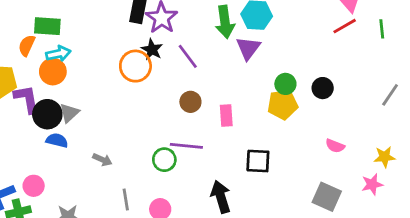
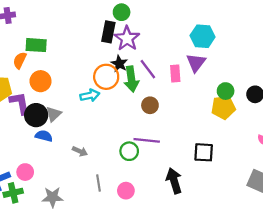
green arrow: (225, 22) -> (131, 79), moved
cyan arrow: (58, 54) -> (90, 95), moved
pink rectangle: (226, 116) -> (175, 74), moved

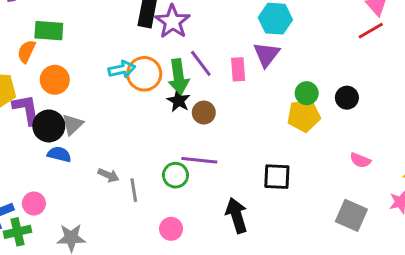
black star: (119, 64) -> (178, 101), moved
cyan arrow: (90, 95) -> (122, 69), moved
gray line: (99, 183) -> (134, 190), moved

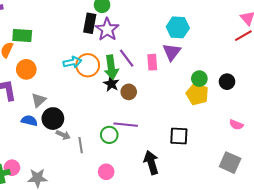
yellow pentagon: (304, 116) -> (197, 94), turned 30
black circle: (49, 126) -> (53, 119), moved
pink circle: (34, 203) -> (12, 168), moved

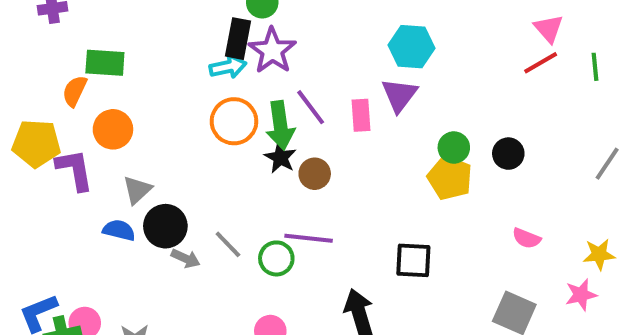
cyan arrow: (72, 62) -> (228, 67), moved
gray line: (81, 145) -> (228, 244), moved, turned -35

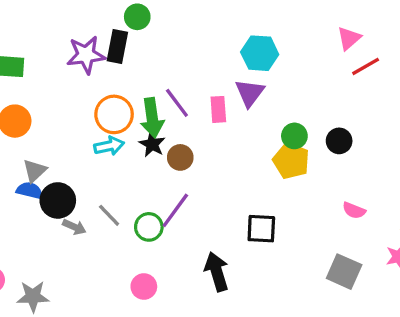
pink triangle: (549, 28) -> (349, 38), moved, turned 30
purple star: (272, 51) -> (86, 55), moved, turned 30
cyan arrow: (228, 67) -> (109, 146), moved
blue semicircle: (119, 230) -> (30, 191), moved
purple line: (309, 238) -> (175, 210), turned -60

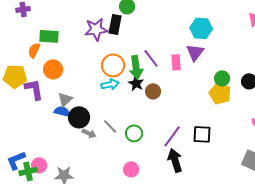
purple line: (175, 210) -> (172, 136), moved

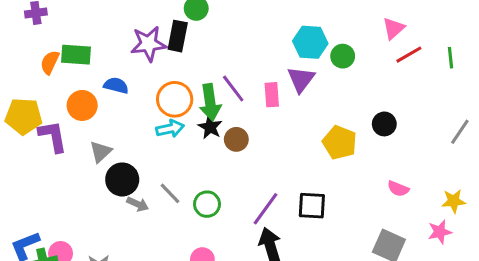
orange semicircle: (34, 50) -> (50, 62), moved
green circle: (222, 78) -> (343, 56), moved
blue semicircle: (62, 111) -> (116, 85), moved

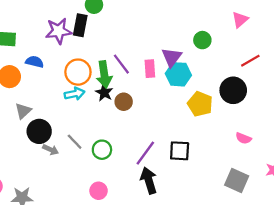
cyan hexagon: (310, 42) -> (178, 74), moved
red line: (409, 55) -> (250, 61), moved
black circle: (384, 124) -> (233, 90), size x1.5

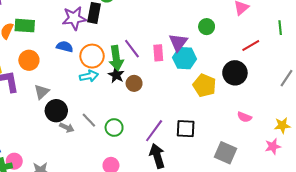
blue semicircle: (35, 62) -> (65, 47), moved
gray square: (237, 180) -> (226, 153), moved

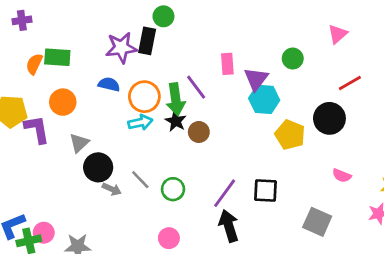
pink rectangle: (158, 53) -> (227, 64), moved

